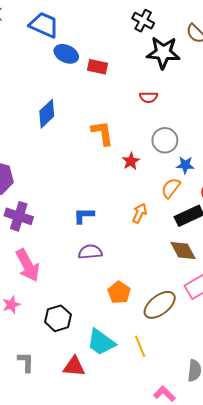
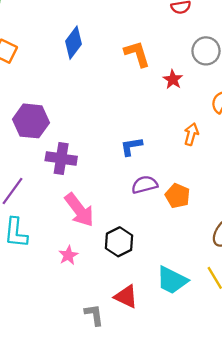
orange pentagon: (119, 293) -> (178, 196), moved
black hexagon: (58, 318) -> (119, 242), moved
red triangle: (74, 367) -> (126, 297), moved, turned 30

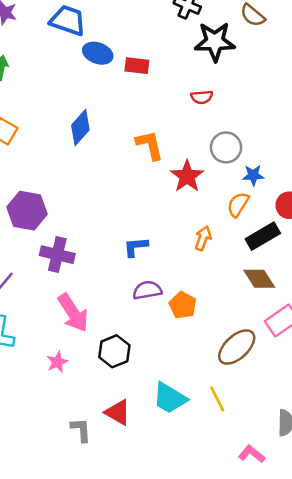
red star: (173, 79) -> (187, 176), size x1.5

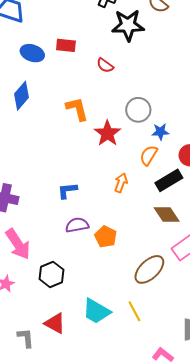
blue ellipse: (98, 53) -> (32, 53), moved
red semicircle: (202, 97) -> (105, 65), moved, turned 42

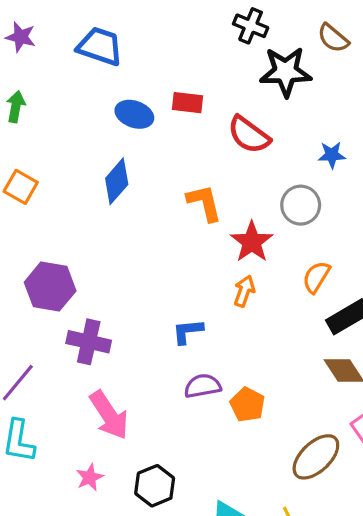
red semicircle: (105, 65) -> (249, 135), size x1.6
blue star: (160, 132) -> (332, 155), moved
orange arrow: (121, 183) -> (244, 291), moved
black hexagon: (52, 274) -> (155, 486), moved

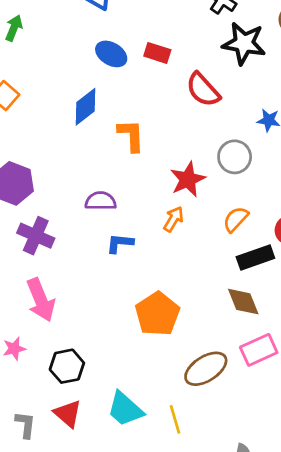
orange L-shape: (204, 203) -> (131, 135), moved
purple semicircle: (203, 386) -> (101, 201), moved
orange pentagon: (247, 405) -> (157, 314), size x1.5

